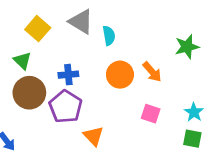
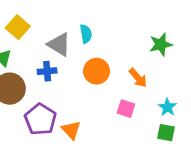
gray triangle: (81, 22) -> (59, 44), moved
orange arrow: (152, 72) -> (138, 78), moved
purple pentagon: (66, 107) -> (40, 119), moved

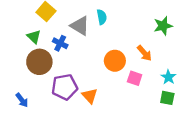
blue cross: (47, 71) -> (60, 43), moved, turned 32
orange circle: (97, 71) -> (115, 61), moved
purple pentagon: (40, 119) -> (65, 87), turned 30

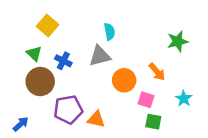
gray triangle: (80, 26) -> (100, 56), moved, turned -45
orange triangle: (90, 96) -> (96, 119), turned -35
green square: (167, 98) -> (153, 122), moved
blue arrow: (22, 100) -> (21, 124), turned -96

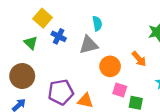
blue cross: (63, 61) -> (59, 36), moved
brown circle: (40, 82) -> (22, 76), moved
pink square: (146, 100) -> (120, 90), moved

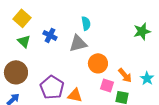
yellow square: (43, 18) -> (22, 18), moved
orange arrow: (139, 59) -> (125, 75), moved
purple pentagon: (61, 92) -> (52, 87), turned -30

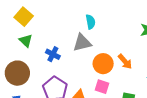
blue cross: (50, 35) -> (53, 54), moved
orange arrow: (125, 75) -> (125, 62), moved
pink square: (107, 85) -> (102, 87), moved

